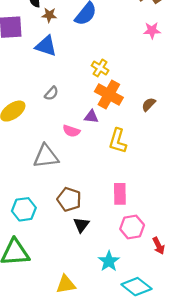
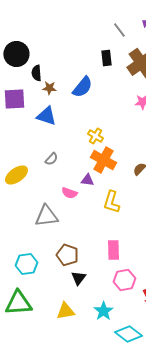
yellow triangle: (66, 284) -> (65, 311), moved

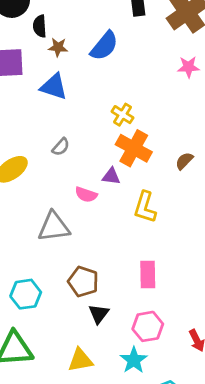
pink hexagon: (124, 280) -> (148, 326), moved

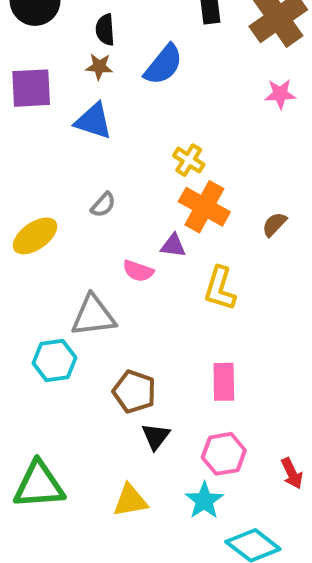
black semicircle: (40, 26) -> (105, 30), moved
cyan hexagon: (26, 294) -> (54, 360), moved

